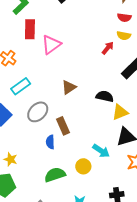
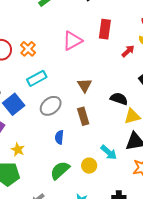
red rectangle: (30, 29) -> (105, 29), moved
brown triangle: (69, 87) -> (85, 85), turned -35
brown rectangle: (63, 126) -> (83, 116), moved
green semicircle: (55, 175) -> (60, 170), turned -30

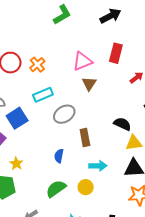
brown triangle: (85, 85) -> (89, 84), moved
gray ellipse: (51, 106) -> (64, 114), moved
cyan arrow: (109, 152) -> (98, 166), moved, turned -48

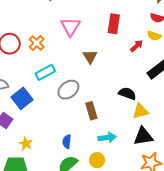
pink triangle: (82, 61) -> (70, 27), moved, turned -30
blue semicircle: (59, 156) -> (67, 142), moved

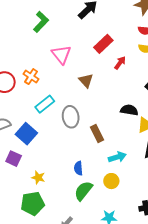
red rectangle: (114, 24) -> (103, 44), turned 48
red arrow: (137, 46) -> (120, 63), moved
gray ellipse: (68, 90) -> (71, 117), turned -50

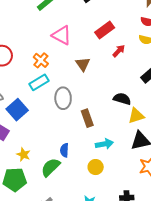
pink triangle: (61, 54) -> (62, 35), turned -30
orange cross: (31, 77) -> (41, 60), moved
green semicircle: (83, 191) -> (51, 167), moved

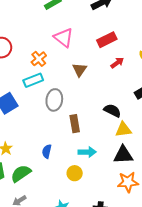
green semicircle: (51, 167) -> (21, 173), moved

